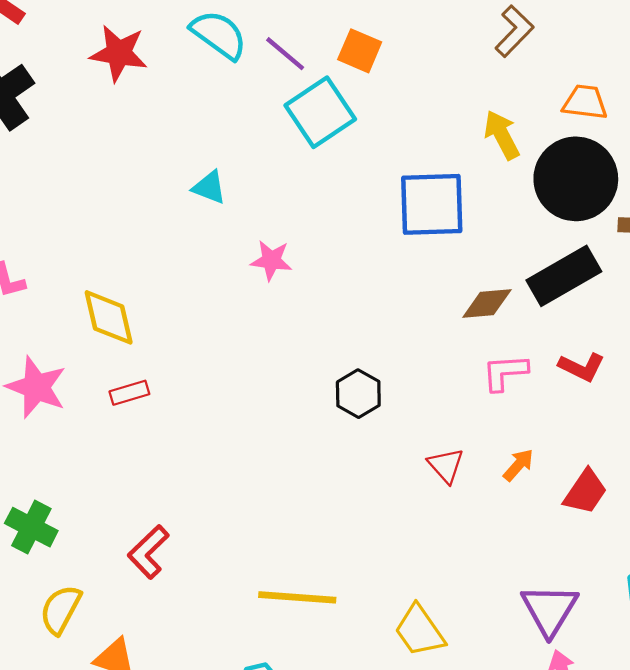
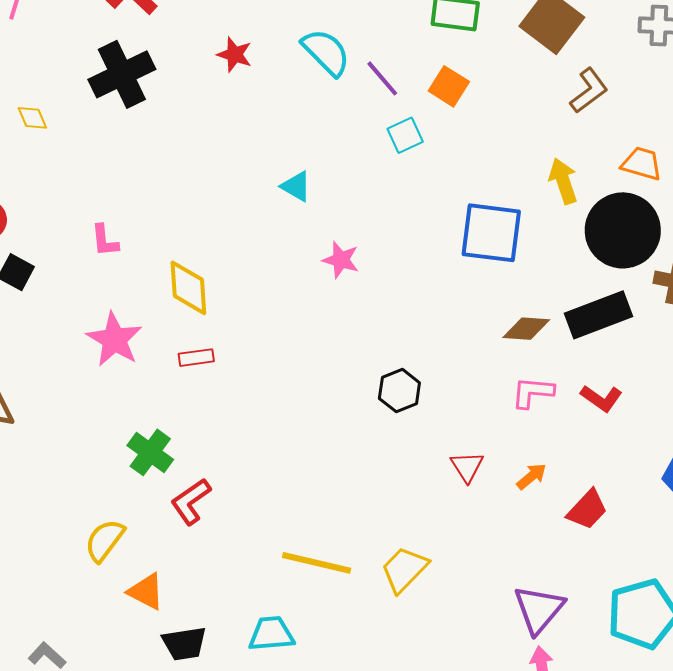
red star: (119, 53) -> (235, 55), size x0.7
cyan square: (320, 112) -> (405, 135), size x0.6
green cross: (31, 527) -> (150, 452), moved
yellow trapezoid: (420, 631) -> (404, 569), moved, turned 70

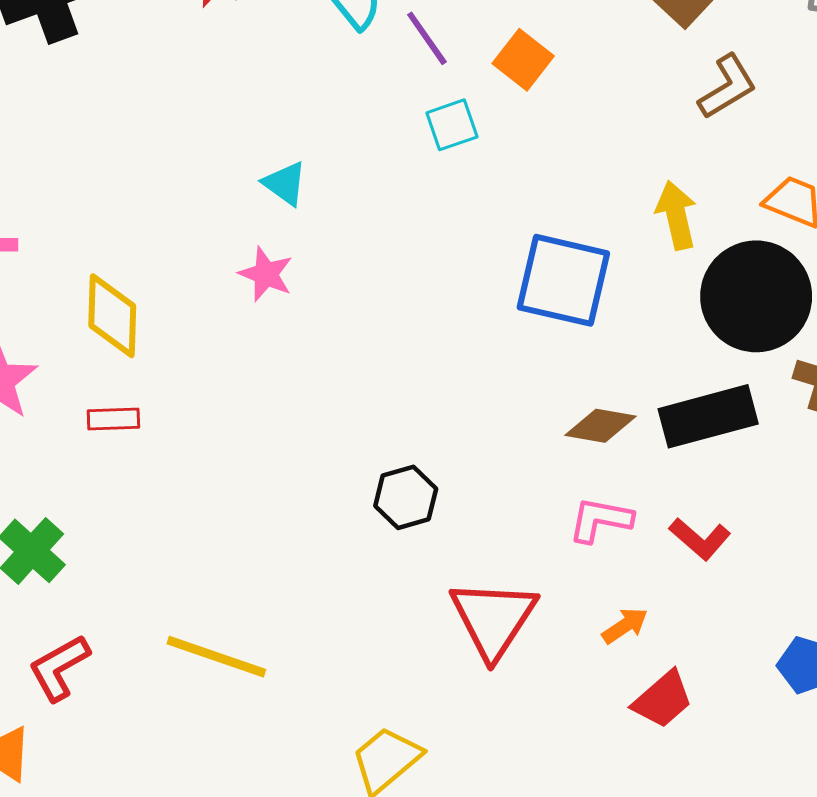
pink star: (341, 260) -> (266, 274), moved
red triangle: (467, 467) -> (493, 619), size x1.8
orange arrow: (531, 476) -> (625, 626), moved
red L-shape: (191, 502) -> (59, 668), moved
yellow line: (317, 563) -> (216, 657), moved

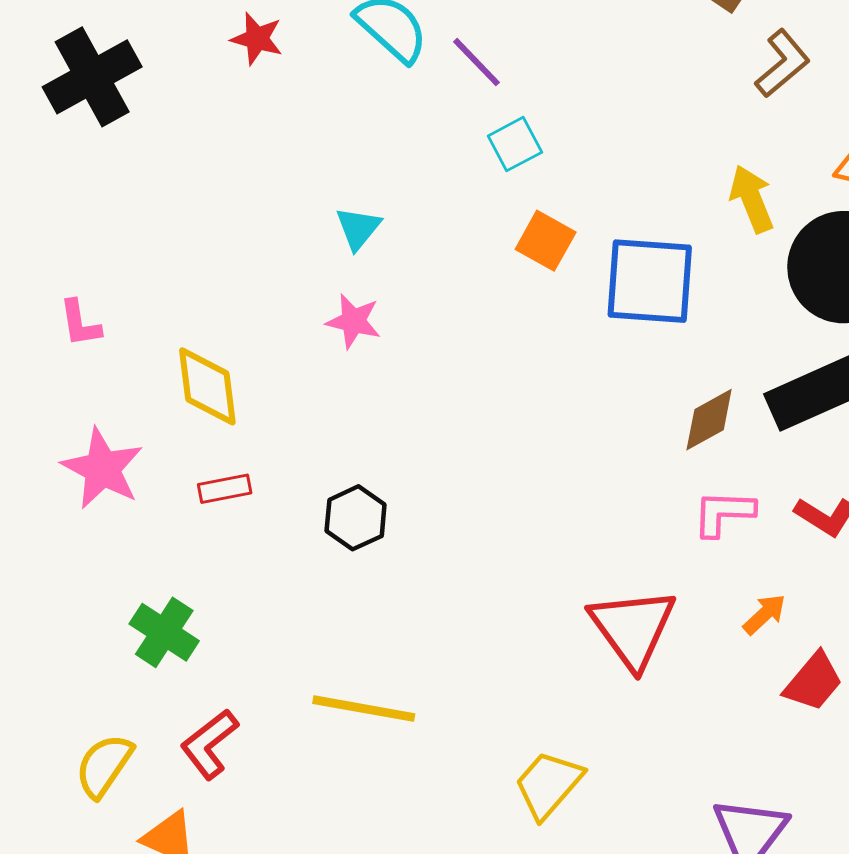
orange square: (523, 60) -> (546, 241), moved
cyan triangle: (285, 183) -> (358, 228), turned 42
brown diamond: (600, 426) -> (709, 420), turned -30
black hexagon: (406, 497) -> (356, 518), moved

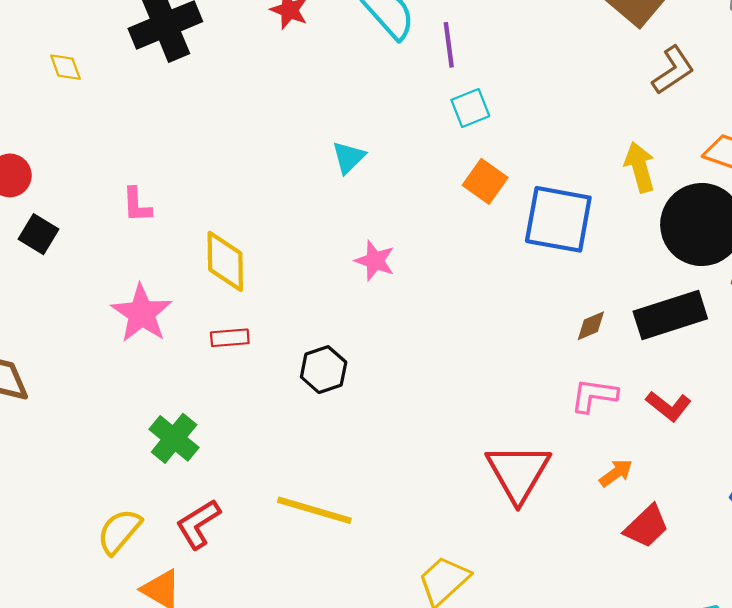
purple line: (477, 62) -> (449, 45), turned 30
pink star: (353, 321) -> (375, 261), moved
brown diamond: (709, 420) -> (591, 326), size x0.7

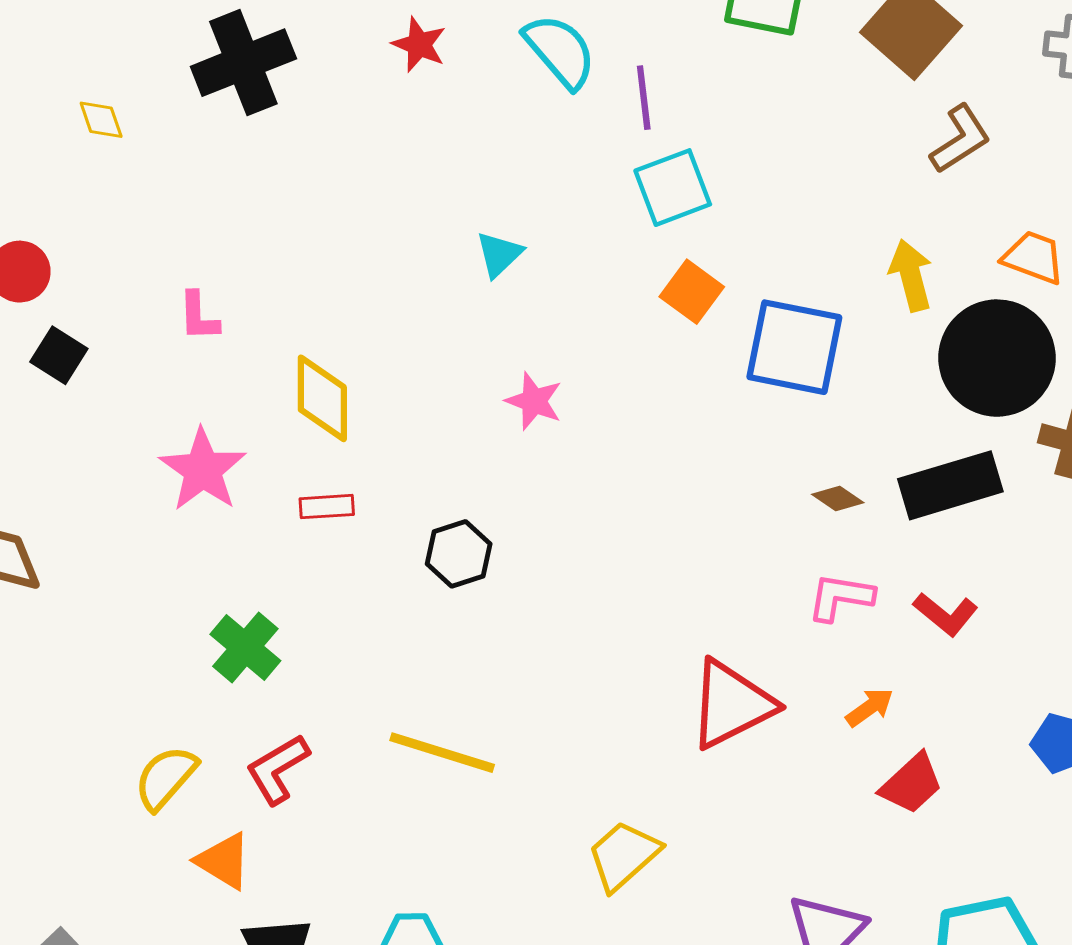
cyan square: (470, 108) -> (673, 188), size x1.4
brown diamond: (591, 326) -> (838, 498), turned 56
red triangle: (518, 473) -> (731, 704), turned 32

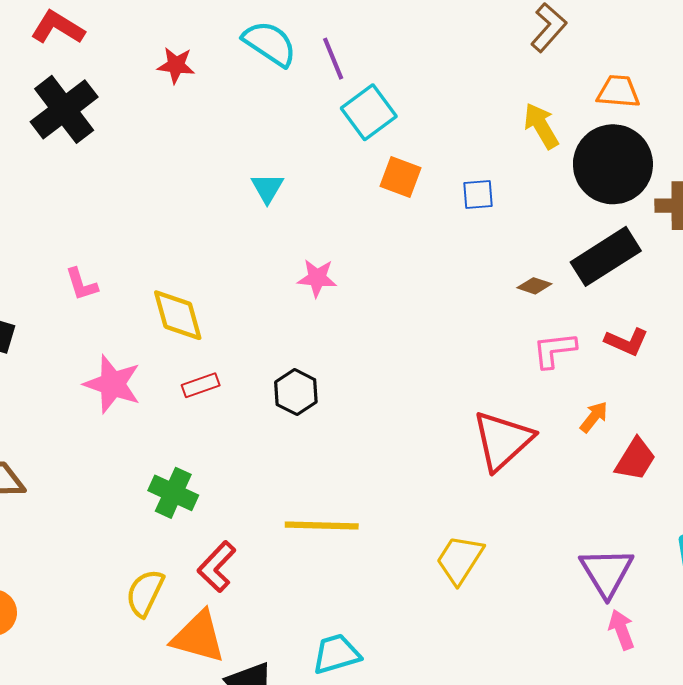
blue square: (794, 347) -> (478, 195), size x0.5
orange triangle: (224, 861) -> (198, 637), size x1.4

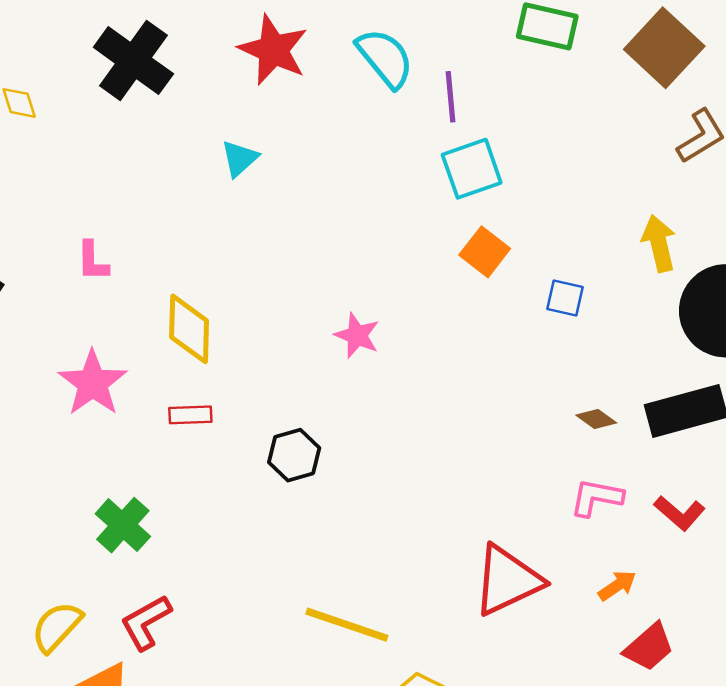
red star: (176, 65) -> (273, 50), size x1.6
black cross: (64, 109) -> (133, 61), turned -34
cyan triangle: (267, 188) -> (240, 158), moved
yellow line: (322, 525) -> (347, 625), moved

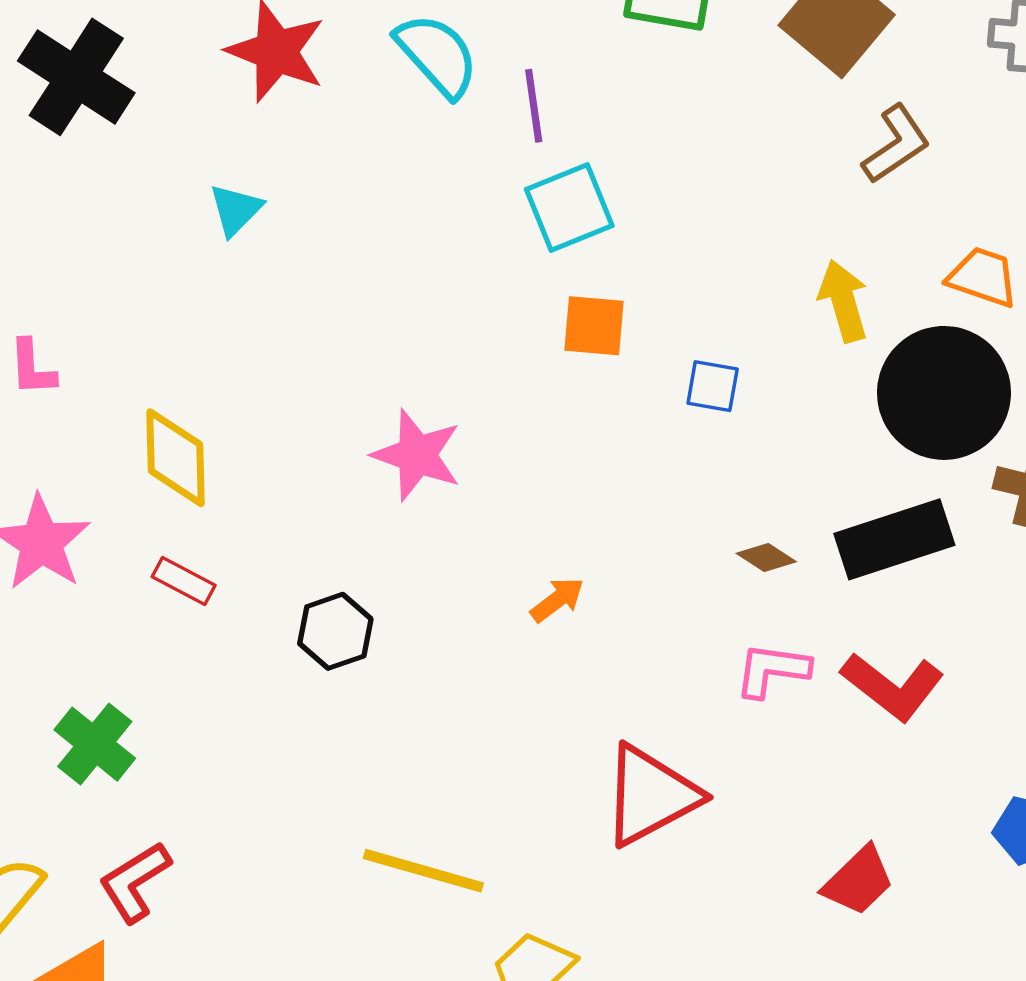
orange square: (485, 252) -> (594, 326), turned -30
pink star: (357, 335) -> (417, 455), size x1.4
red rectangle: (190, 415) -> (184, 581), turned 33
red L-shape: (680, 513) -> (893, 686), size x1.4
orange arrow: (617, 586) -> (557, 600), moved

